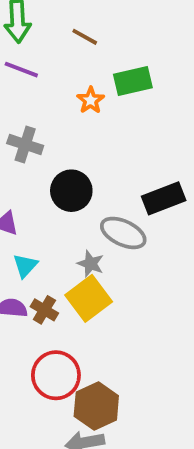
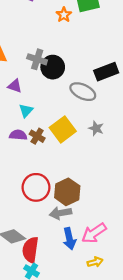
gray cross: (25, 145) -> (37, 59), moved
gray star: (91, 264) -> (96, 128), moved
red circle: (56, 375) -> (36, 187), moved

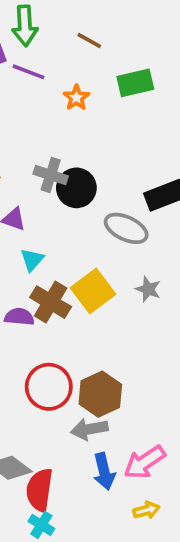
orange star: (64, 15) -> (76, 98), moved
purple semicircle: (18, 135) -> (19, 317), moved
brown cross: (37, 136) -> (51, 302), size x1.5

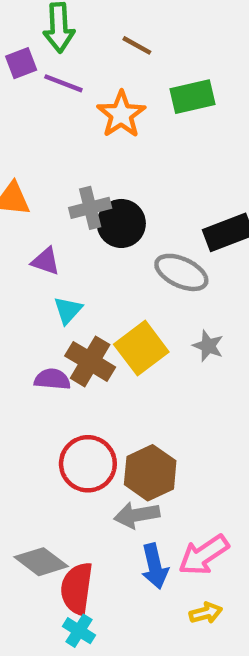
orange star: (76, 98) -> (121, 114), size x1.5
gray cross: (51, 175) -> (90, 208), turned -32

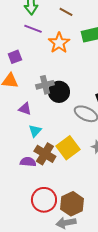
purple square: (21, 63) -> (15, 57), moved

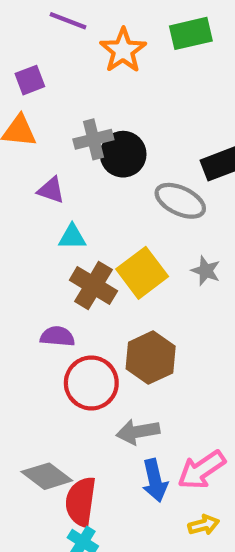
cyan triangle: (35, 131) -> (72, 237), turned 48
purple semicircle: (28, 162) -> (57, 336), moved
brown hexagon: (72, 204) -> (151, 358), moved

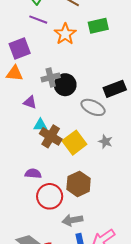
purple square: (30, 80) -> (20, 49), size x1.5
brown cross: (93, 286) -> (51, 136), moved

